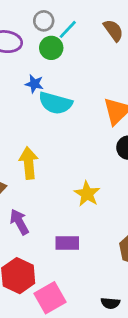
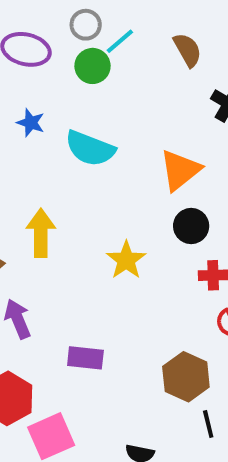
blue star: (34, 84) -> (31, 123), moved
yellow star: (87, 194) -> (126, 260), moved

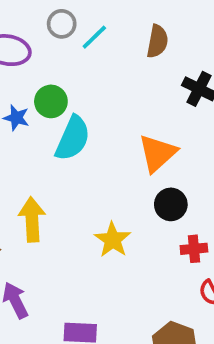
brown semicircle: (187, 50) -> (157, 41), turned 44
green circle: (92, 66) -> (51, 101), moved
cyan semicircle: (90, 148) -> (73, 138), turned -84

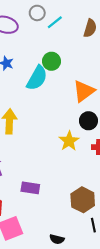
green circle: (51, 101) -> (51, 61), moved
yellow star: (113, 240) -> (69, 141), moved

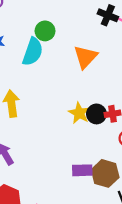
black circle: (88, 121) -> (96, 114), moved
purple rectangle: (30, 188) -> (82, 170), moved

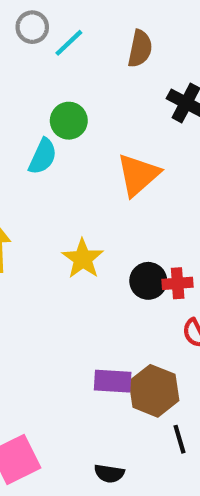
cyan semicircle: (33, 52) -> (43, 156), size x0.7
yellow star: (79, 113) -> (83, 259), moved

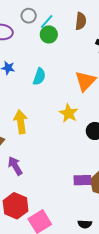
green circle: (69, 121) -> (49, 34), moved
yellow star: (83, 259) -> (69, 113), moved

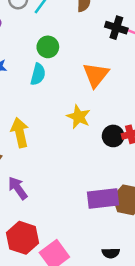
green circle: (49, 34) -> (48, 47), moved
purple rectangle: (82, 180) -> (103, 199), size x1.4

